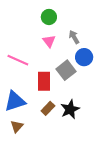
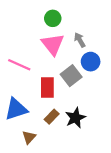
pink triangle: (49, 41) -> (53, 44), size x1.6
brown triangle: (17, 126) -> (29, 137), moved

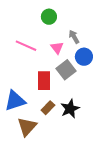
pink triangle: (53, 44) -> (57, 48), moved, size x0.6
pink line: (19, 65) -> (26, 46), moved
brown triangle: (29, 137) -> (27, 127), size x1.5

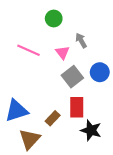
blue circle: (84, 57) -> (100, 72), moved
red rectangle: (44, 81) -> (77, 107), moved
black star: (70, 109) -> (91, 130), moved, turned -30

